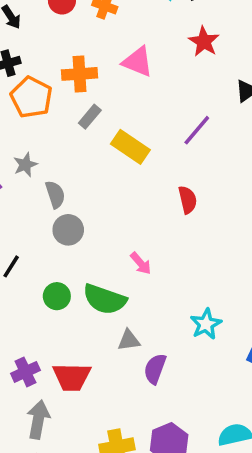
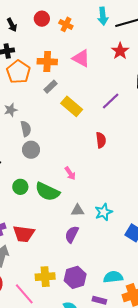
gray triangle: (129, 340) -> (78, 210), moved

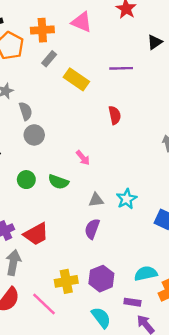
purple line: (111, 101) -> (121, 68), turned 48
green semicircle: (47, 192) -> (58, 182), size x0.7
red trapezoid: (24, 234) -> (36, 234), turned -30

